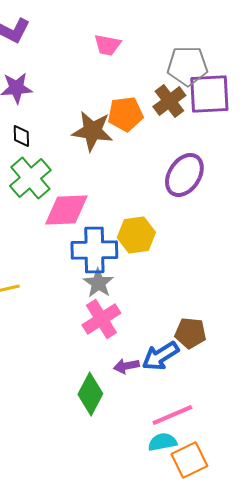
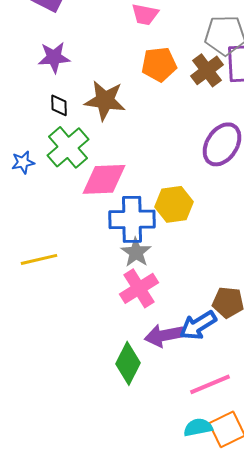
orange pentagon: (125, 114) -> (159, 64), moved
brown star: (92, 131) -> (105, 100), moved
purple arrow: (126, 366) -> (164, 335), size x1.5
cyan semicircle: (162, 442) -> (198, 427), moved

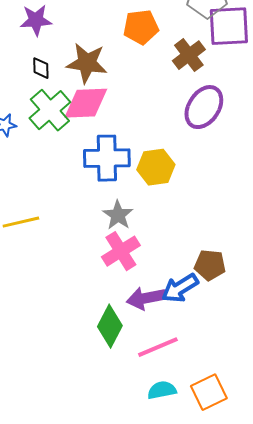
brown cross: (207, 70) -> (189, 55), moved
pink diamond: (104, 179) -> (86, 103), moved
blue cross: (132, 219) -> (107, 158), moved
pink line: (210, 384) -> (158, 347), moved
cyan semicircle: (198, 427) -> (162, 390), moved

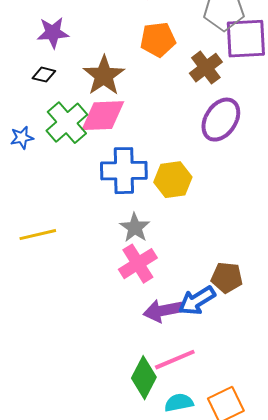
brown star: (87, 63) -> (104, 76), turned 30
black diamond: (41, 68) -> (44, 75), moved, turned -75
green diamond: (110, 326) -> (144, 378), moved

